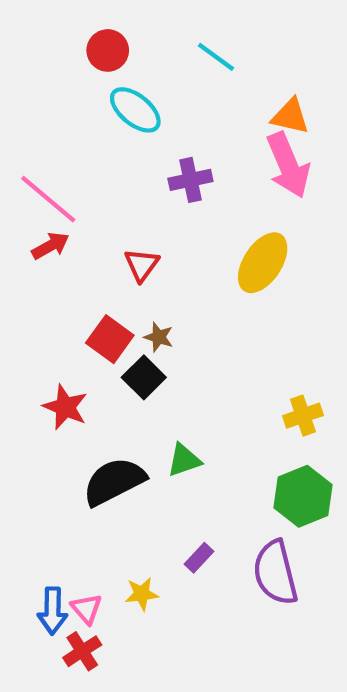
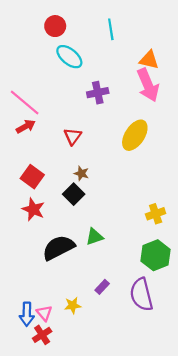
cyan line: (216, 57) -> (111, 29), turned 45
red square: (110, 339) -> (32, 177), moved

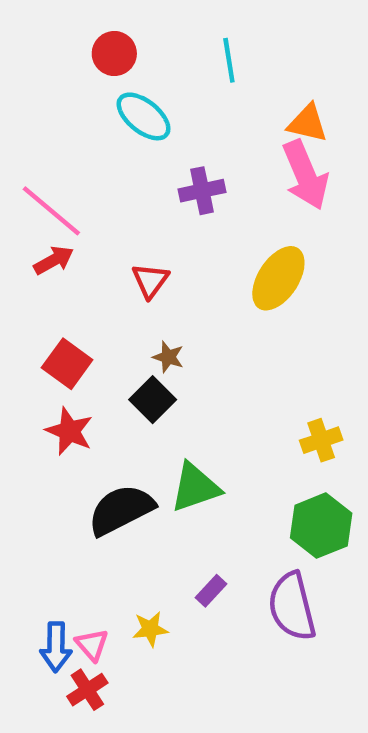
green triangle: (94, 237) -> (195, 487), size x1.4

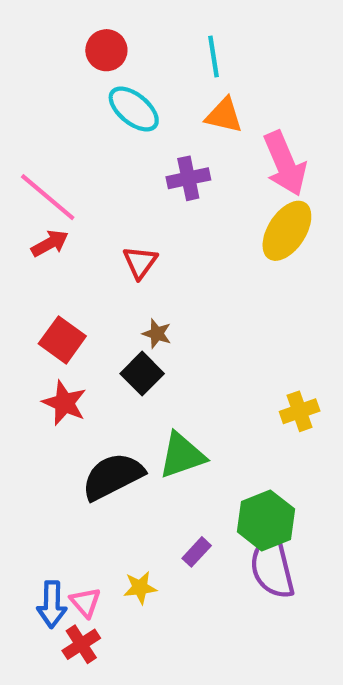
orange triangle: (308, 123) -> (224, 115), moved
yellow ellipse: (278, 278) -> (287, 231), moved
green hexagon: (321, 526) -> (266, 520), moved

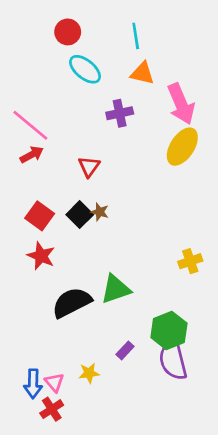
black square: (142, 374) -> (80, 215), moved

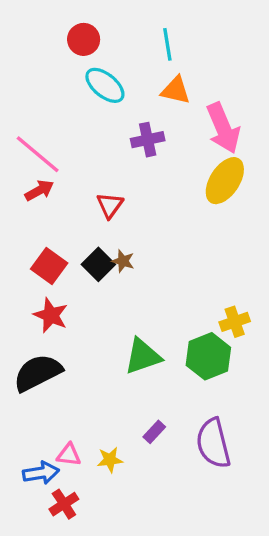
black semicircle: (72, 302) -> (38, 373), moved
green hexagon: (169, 330) -> (208, 356), moved
pink triangle: (54, 382) -> (69, 455), moved, turned -42
blue arrow: (33, 384) -> (41, 473), turned -100

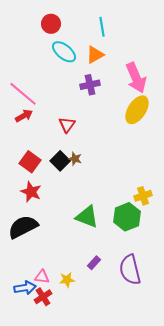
orange triangle: (176, 90) -> (95, 55), moved, turned -42
green triangle: (143, 356) -> (87, 217), turned 40
red cross: (64, 504) -> (43, 297), moved

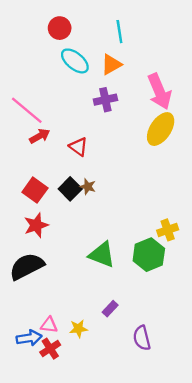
red arrow: (24, 116) -> (40, 136), moved
red triangle: (67, 125) -> (78, 147), turned -30
red star: (31, 192) -> (36, 225), turned 30
purple semicircle: (130, 270) -> (142, 338), moved, size x0.7

